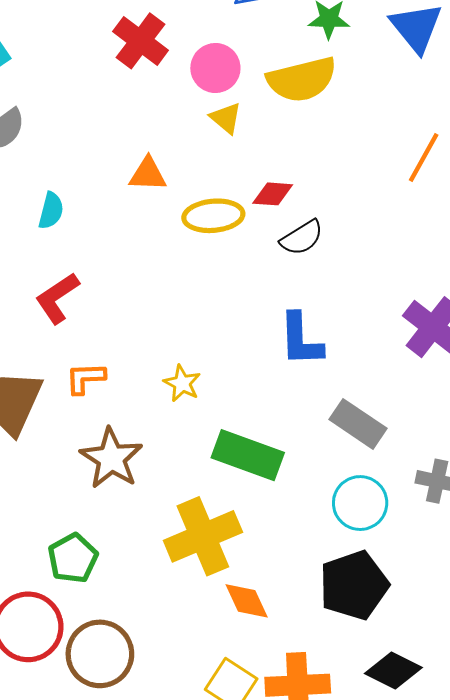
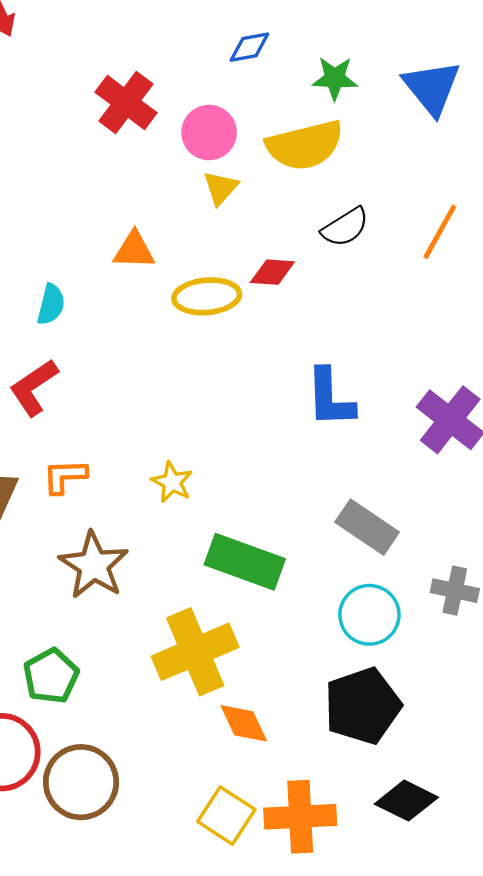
yellow triangle: (226, 118) -> (221, 188), turned 32
cyan semicircle: (51, 211) -> (51, 304), moved
black semicircle: (302, 238) -> (345, 227), moved
blue L-shape: (301, 340) -> (330, 398), moved

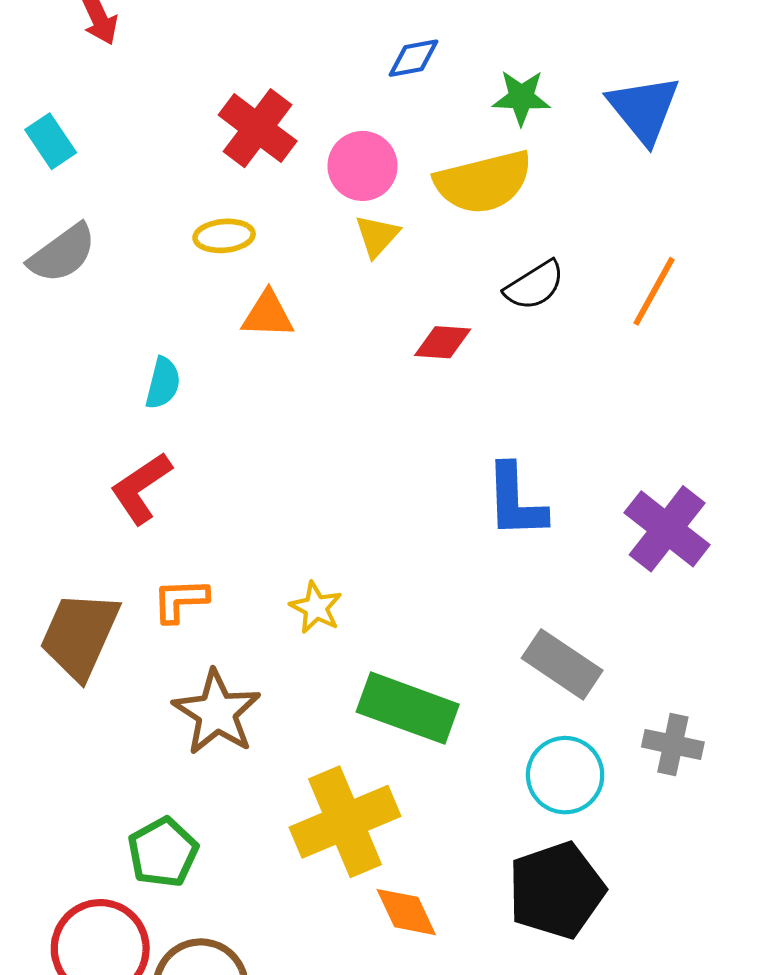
yellow ellipse: (207, 296) -> (224, 236), moved, size x0.7

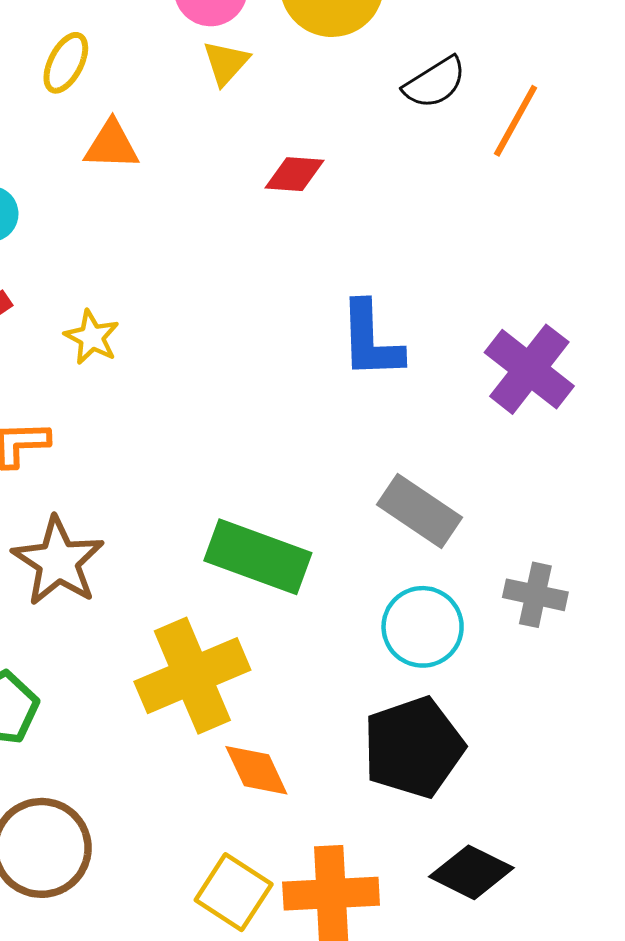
yellow ellipse: (224, 236) -> (66, 63), turned -58
black semicircle: (534, 285) -> (435, 83), moved
yellow star: (316, 608) -> (92, 337), moved

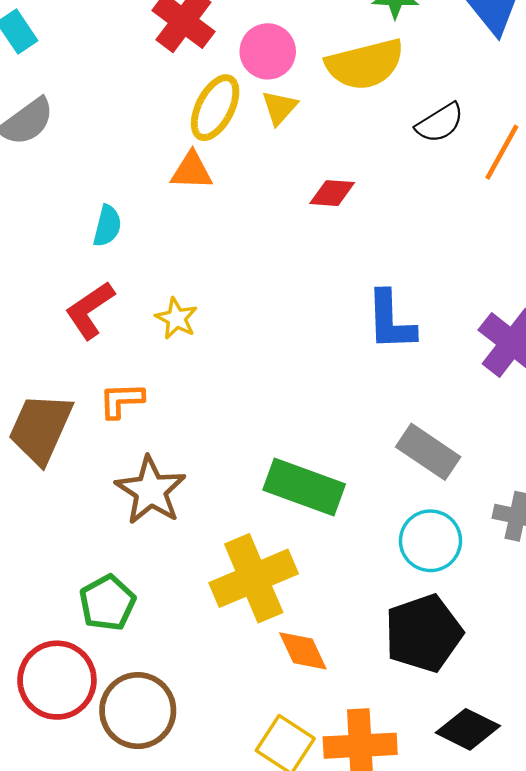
yellow ellipse: (66, 63) -> (215, 108), moved, size x1.4

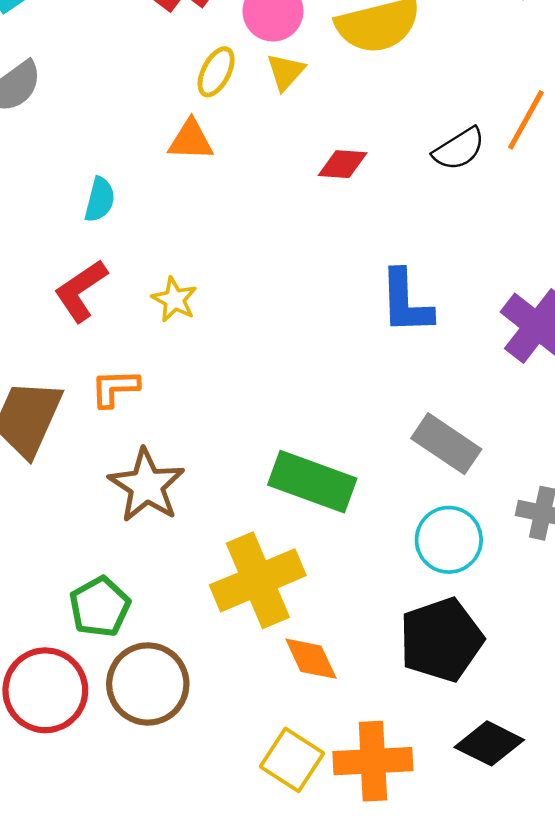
yellow ellipse: (215, 108) -> (216, 72), size x0.7
black semicircle: (440, 123) -> (459, 149), moved
brown circle: (138, 711) -> (148, 684), moved

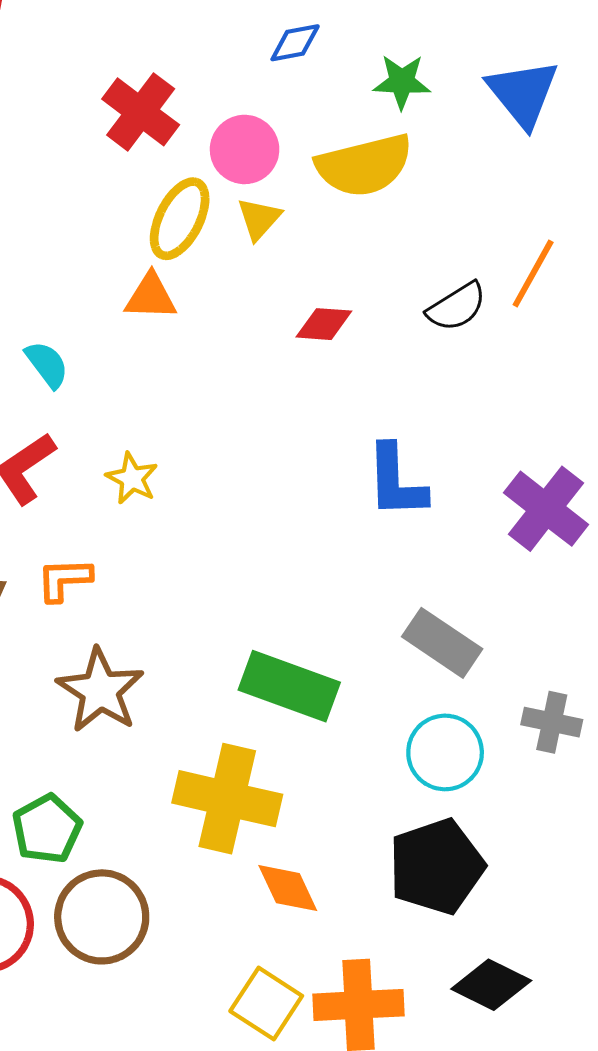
yellow ellipse: (216, 72) -> (180, 219), size x1.4
cyan semicircle: (100, 200) -> (47, 364), turned -51
yellow cross: (258, 580) -> (227, 799), turned 36

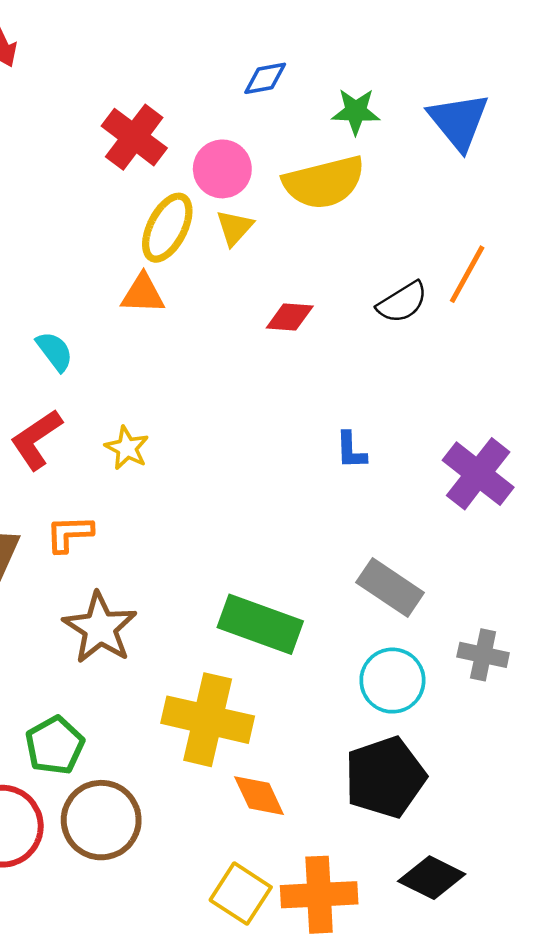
blue L-shape: (396, 481) -> (351, 450), size x0.6

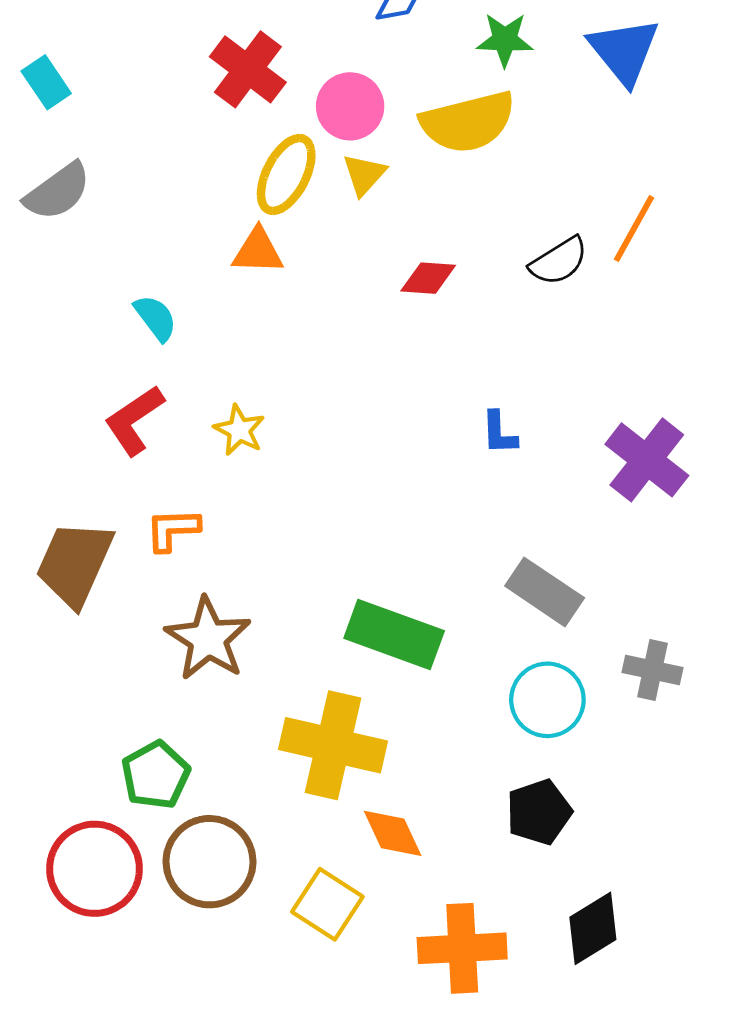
black pentagon: (385, 777) -> (539, 812), size x0.7
black diamond: (432, 878) -> (593, 928), turned -58
yellow square: (241, 894) -> (327, 904), moved

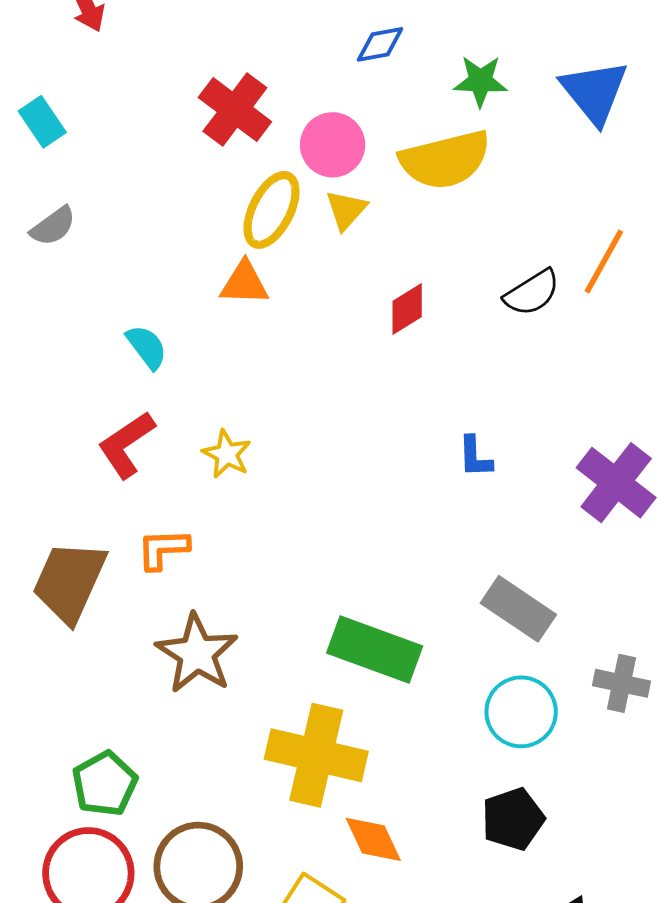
gray semicircle: (58, 192) -> (53, 226), size x0.7
red diamond: (428, 278) -> (407, 309), turned -36
green pentagon: (156, 775) -> (105, 784), moved

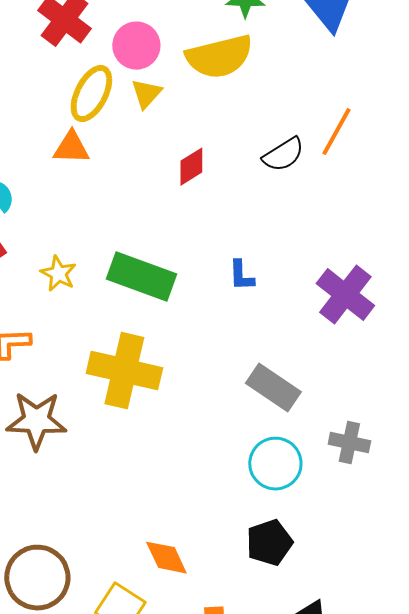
green rectangle: (375, 649) -> (141, 277), moved
brown star: (197, 654) -> (36, 421), turned -30
yellow cross: (316, 755) -> (124, 371), moved

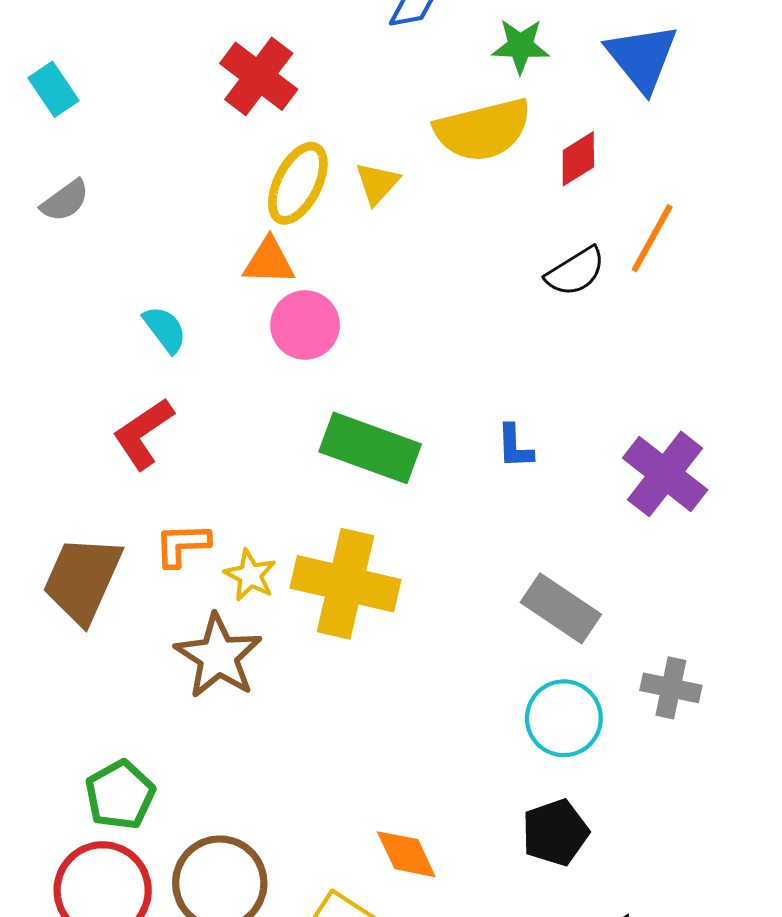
pink circle: (136, 46) -> (305, 325), moved
red diamond: (191, 167) -> (578, 159), moved
yellow star: (58, 274) -> (250, 575), moved
brown star: (36, 421) -> (218, 656), turned 30

